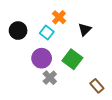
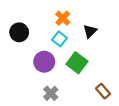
cyan square: (47, 33) -> (59, 39), moved
gray cross: (50, 78) -> (51, 93), moved

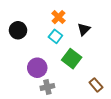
purple circle: (44, 62) -> (37, 68), moved
gray cross: (51, 93) -> (47, 87), turned 32

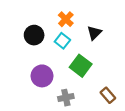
black circle: (18, 30) -> (34, 35), moved
gray cross: (47, 87) -> (66, 98), moved

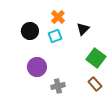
cyan square: (62, 41) -> (55, 36), turned 32
green square: (81, 66) -> (96, 58), moved

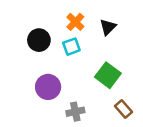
black triangle: (83, 29) -> (108, 27), moved
green square: (96, 58) -> (108, 75), moved

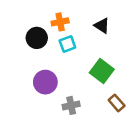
orange cross: (75, 22) -> (60, 22), moved, turned 35
black triangle: (108, 27) -> (102, 26), turned -42

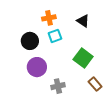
black circle: (37, 38) -> (30, 41), moved

